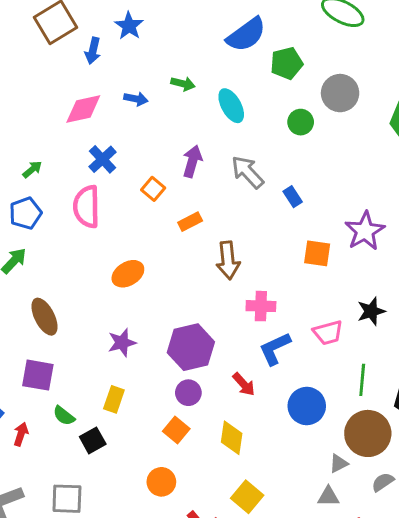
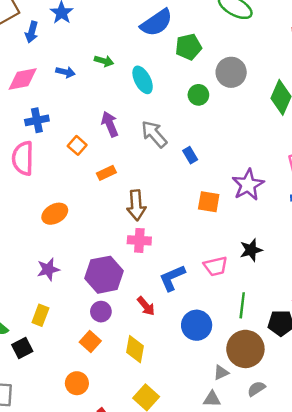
blue cross: (103, 159) -> (37, 120), turned 30
purple arrow: (192, 161) -> (110, 124), turned -40
pink cross: (261, 306) -> (139, 240), moved

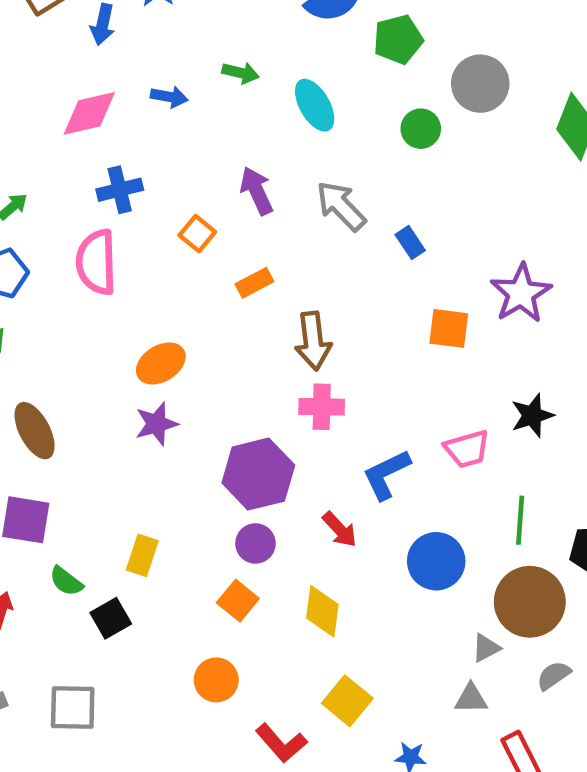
purple star: (48, 269) -> (156, 424), moved

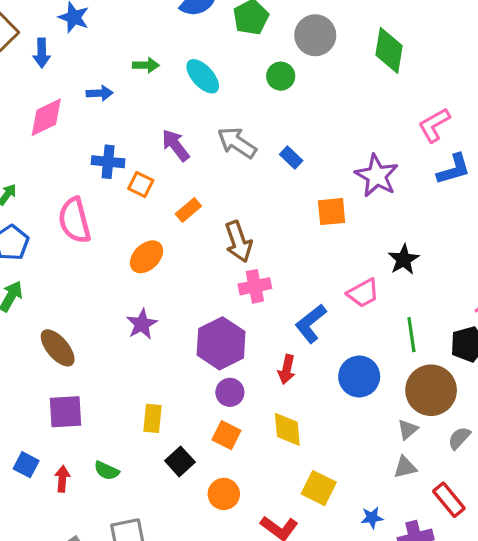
blue cross: (120, 190) -> (108, 162), moved, turned 32
orange ellipse: (161, 363) -> (147, 257), moved
red arrow: (340, 529) -> (287, 369), turned 68
green semicircle: (66, 581) -> (107, 471), moved
black square: (111, 618) -> (180, 461), moved

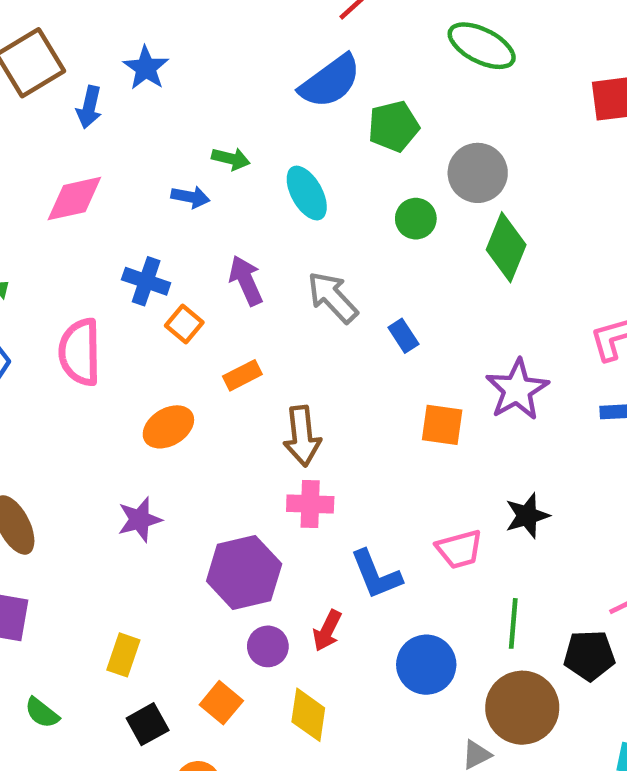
green diamond: (389, 50) -> (506, 247), moved
blue arrow: (100, 93) -> (190, 197), moved
blue L-shape: (311, 324) -> (376, 575), turned -87
purple circle: (230, 392) -> (268, 646), moved

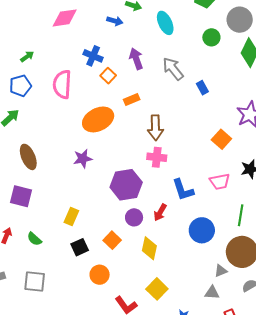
orange square: (442, 425) -> (221, 139), moved, turned 30
orange ellipse: (168, 427) -> (98, 119), size x1.4

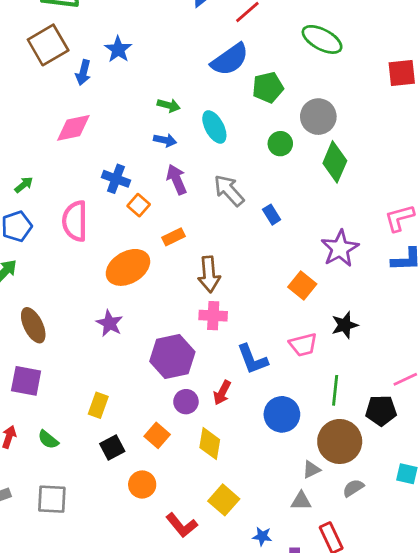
blue arrow: (115, 21) -> (165, 140), moved
purple star: (83, 159) -> (110, 323), turned -30

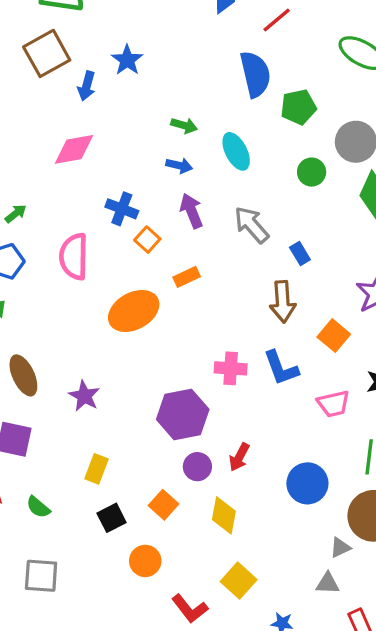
blue semicircle: (230, 59) -> (255, 74), turned -69
brown arrow: (209, 274) -> (283, 302), moved
purple star: (110, 323) -> (84, 396), moved
blue L-shape: (252, 359) -> (281, 368), moved

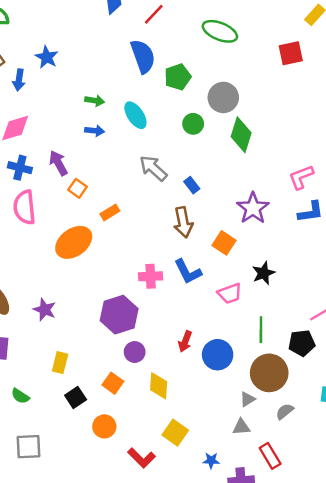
blue cross: (122, 209) -> (20, 168), moved
purple arrow: (191, 211) -> (58, 163), moved
red arrow: (239, 457) -> (185, 341), moved

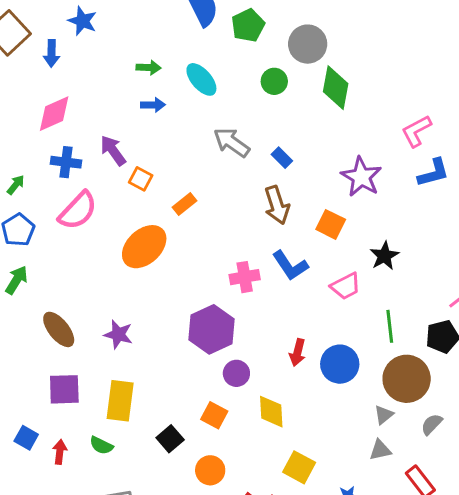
pink semicircle: (25, 207) -> (78, 211), turned -124
yellow rectangle: (60, 363) -> (120, 401), moved, size x1.5

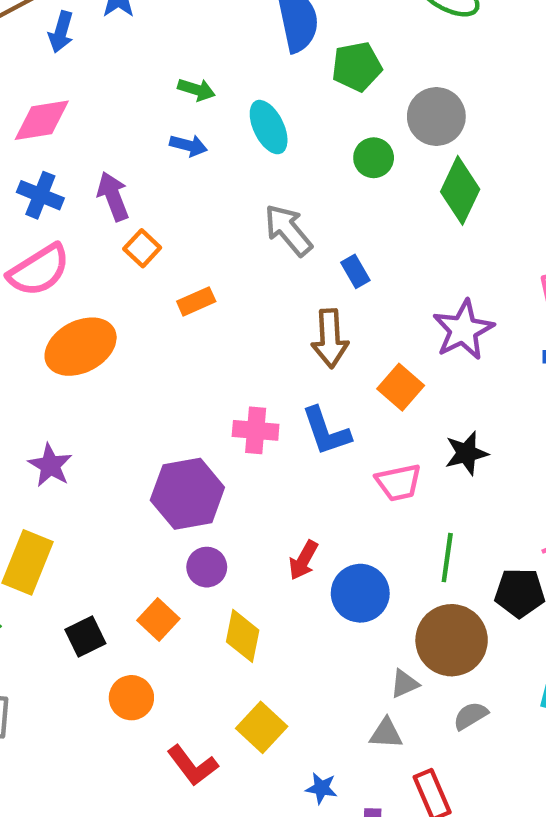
orange ellipse: (144, 247) -> (81, 347), moved

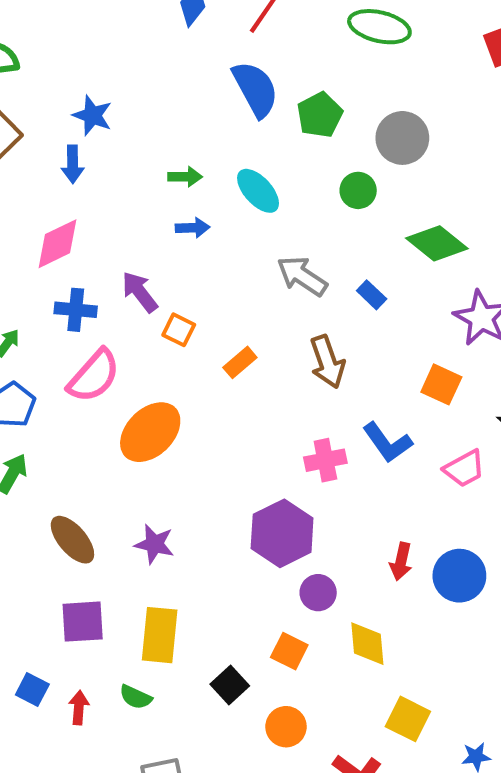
blue arrow: (61, 32) -> (73, 164), moved
green diamond: (460, 190) -> (437, 243), moved, turned -60
brown arrow: (330, 338) -> (327, 362), moved

